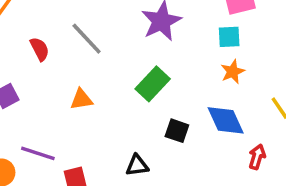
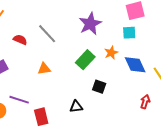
red semicircle: (40, 49) -> (20, 40), turned -40
orange star: (233, 72) -> (111, 53), moved
blue diamond: (226, 120) -> (135, 65), moved

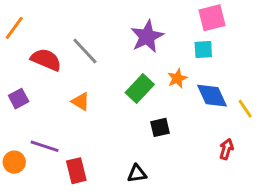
red semicircle: (20, 40) -> (46, 60), size x1.5
orange triangle: (44, 69) -> (81, 101), turned 40
black square: (99, 87) -> (160, 127), turned -32
black triangle: (76, 107) -> (137, 174), moved

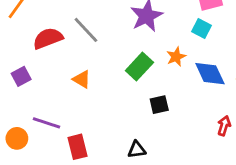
cyan square: (203, 50) -> (201, 28), turned 30
red semicircle: (46, 60) -> (48, 38), turned -44

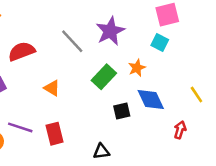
gray line: (86, 30) -> (72, 41), moved
blue diamond: (210, 74) -> (151, 100), moved
red rectangle: (77, 147) -> (55, 134), moved

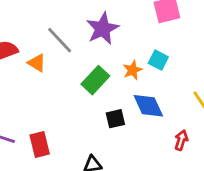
cyan square: (160, 43) -> (158, 60), moved
orange triangle: (52, 88) -> (37, 63), moved

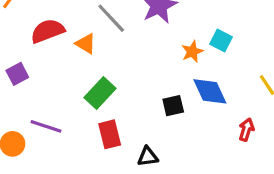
green rectangle: (95, 80) -> (100, 93), moved
red rectangle: (40, 144) -> (110, 134), moved

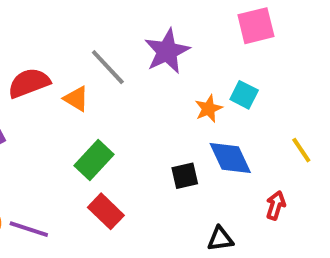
purple line: (46, 126) -> (29, 229), moved
red rectangle: (110, 134) -> (106, 211), turned -32
black triangle: (148, 157) -> (220, 239), moved

